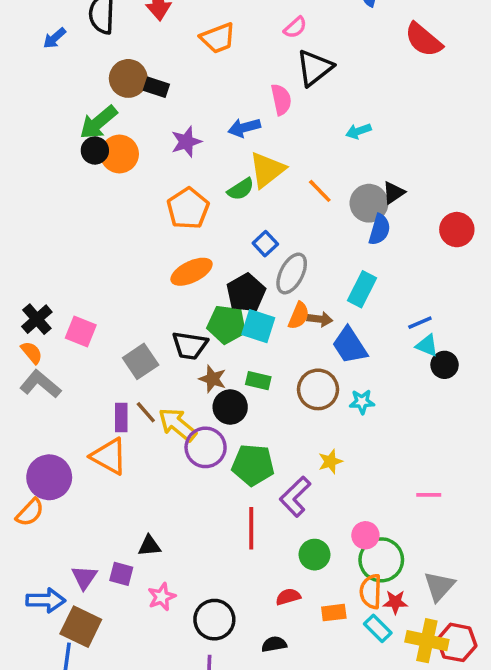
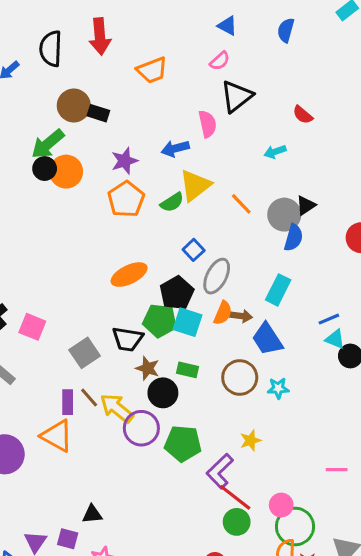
red semicircle: (423, 40) -> (303, 115), moved, size x0.6
orange pentagon: (188, 208) -> (126, 199), moved
red line: (251, 528) -> (235, 497), moved, turned -52

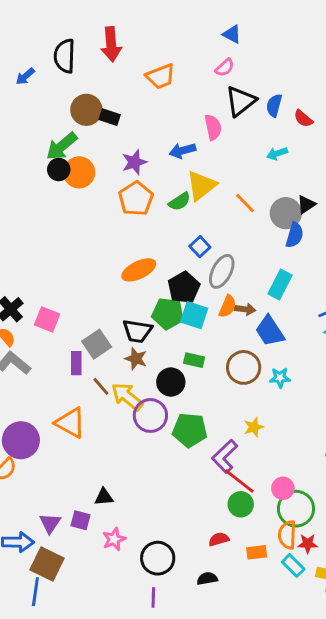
blue semicircle: (286, 30) -> (274, 105), moved
brown star: (148, 368) -> (136, 359), moved
purple rectangle: (68, 402) -> (76, 363), moved

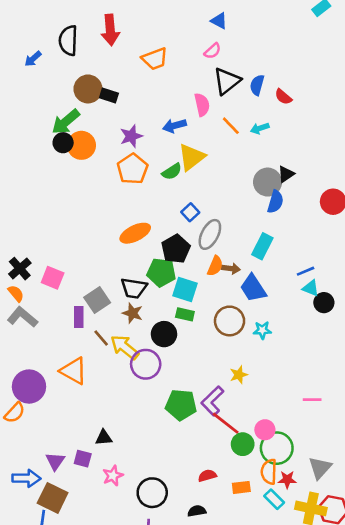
orange line: (245, 203) -> (231, 126), moved
cyan square: (194, 315) -> (185, 290), moved
green pentagon: (190, 430) -> (181, 405), moved
green circle: (241, 504) -> (243, 444), moved

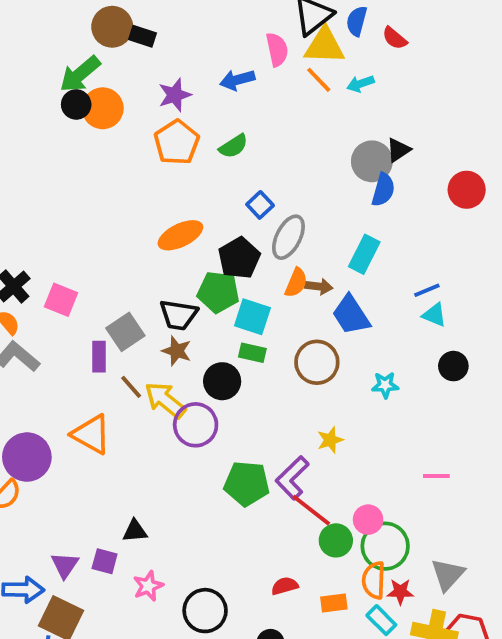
yellow triangle: (192, 157) -> (324, 46), moved, turned 40
black circle: (324, 303) -> (453, 366), moved
cyan star: (262, 330) -> (385, 385), moved

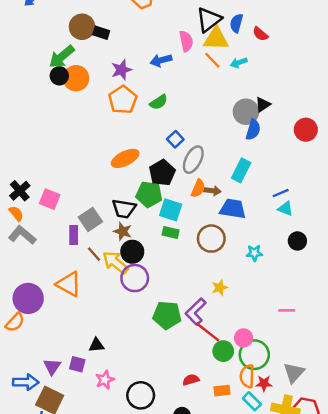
blue trapezoid: (351, 315) -> (233, 209), turned 132
black circle: (222, 381) -> (132, 252), moved

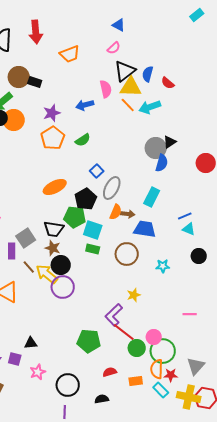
cyan arrow: (239, 63) -> (150, 107), size x1.5
green pentagon: (167, 315) -> (89, 341), moved

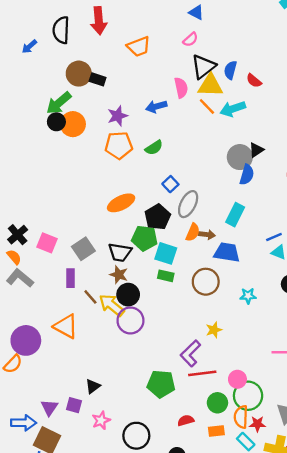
orange pentagon: (53, 138) -> (119, 145), turned 30
gray square: (26, 238) -> (83, 249), moved
red line: (124, 332) -> (202, 373), turned -45
black triangle: (31, 343) -> (93, 386), turned -32
green circle: (137, 348) -> (217, 403), moved

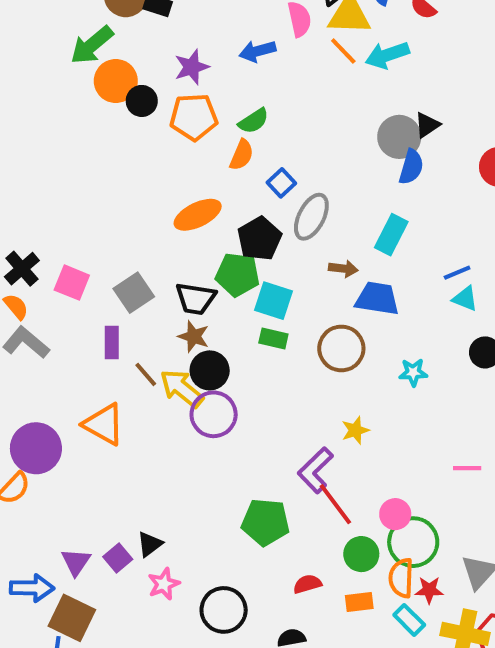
black circle: (56, 122) -> (142, 101), moved
orange semicircle: (193, 232) -> (242, 155), moved
red line: (202, 373) -> (335, 504), turned 60
black triangle: (93, 386) -> (150, 544), moved
purple square: (74, 405) -> (118, 558), turned 35

